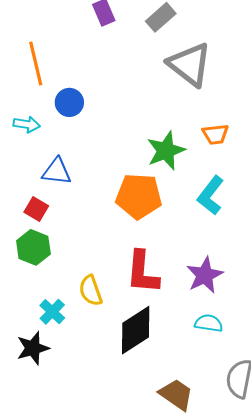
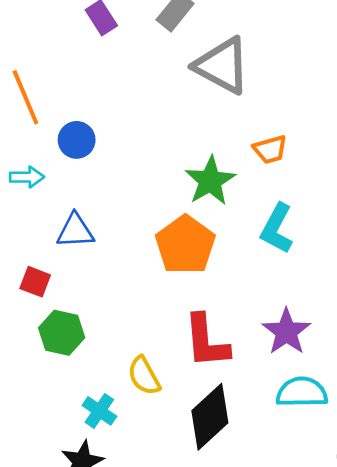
orange pentagon: (139, 196) -> (185, 245), turned -30
red square: (36, 209) -> (35, 282), moved
cyan semicircle: (209, 323) -> (302, 392), size x1.4

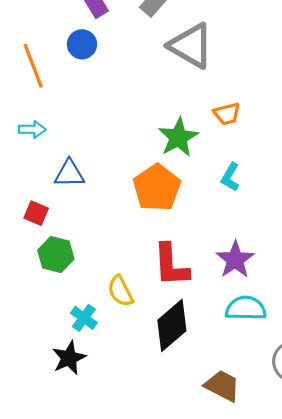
blue circle: (77, 140) -> (82, 44), moved
cyan L-shape: (277, 229) -> (230, 177), size x0.7

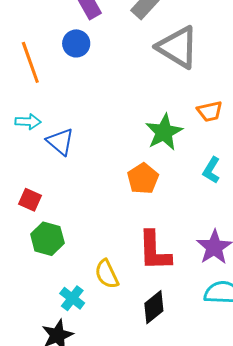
blue triangle: (69, 174) -> (60, 142), moved, turned 40
orange pentagon: (157, 188) -> (143, 179), size x0.7
black diamond: (172, 325) -> (154, 307), size x0.7

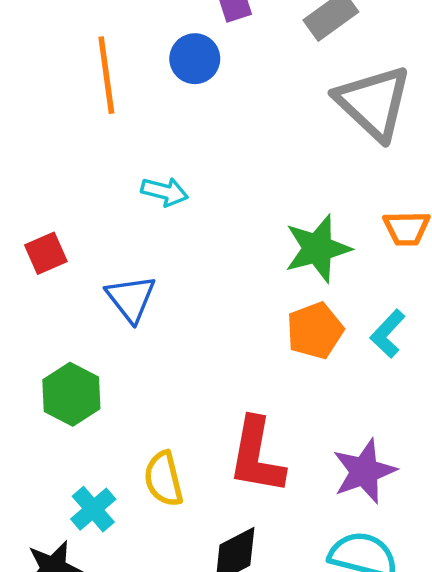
cyan arrow: (28, 122) -> (165, 192), moved
blue triangle: (60, 142) -> (131, 298), moved
orange pentagon: (143, 179) -> (315, 330), moved
red square: (30, 200) -> (46, 253), moved, turned 30

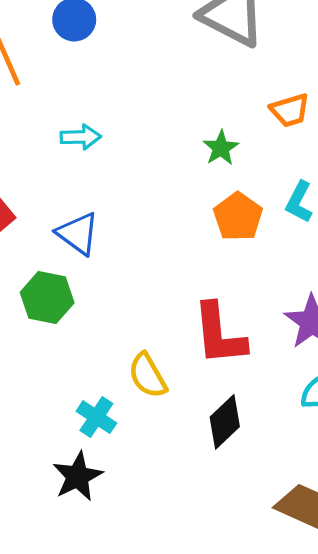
green star: (318, 248) -> (221, 148), size x0.6
green hexagon: (71, 394) -> (47, 298), moved

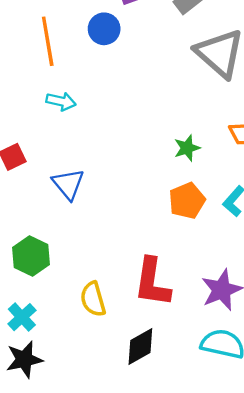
cyan arrow: (81, 137) -> (61, 101), moved
green hexagon: (47, 298) -> (31, 256), moved
cyan cross: (96, 417) -> (22, 317), moved

